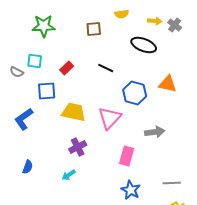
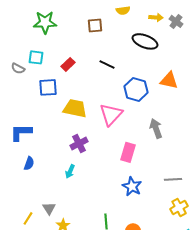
blue L-shape: (24, 119) -> (21, 132), moved, turned 35
gray arrow: (155, 132) -> (156, 128), turned -102
cyan arrow: (69, 175) -> (70, 171), turned -32

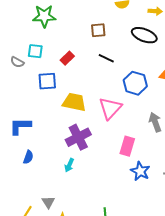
brown square: (95, 25) -> (98, 30), moved
purple cross: (79, 143) -> (78, 137), size x1.4
blue star: (132, 186) -> (140, 171), moved

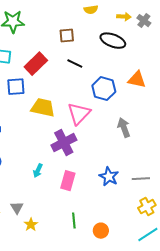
red rectangle: (67, 58) -> (36, 64), size x1.6
purple cross: (78, 137) -> (64, 143), moved
pink rectangle: (127, 146) -> (68, 181), moved

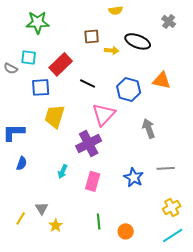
yellow arrow: (124, 17) -> (112, 50), moved
black line: (75, 64) -> (88, 83), moved
yellow trapezoid: (43, 108) -> (55, 116), moved, turned -85
gray line: (141, 179) -> (166, 168), moved

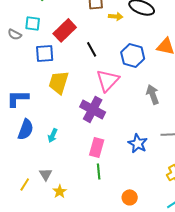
black line: (88, 83) -> (92, 49), turned 35
purple cross: (89, 143) -> (93, 109), turned -35
blue semicircle: (22, 163) -> (26, 129), size x1.5
cyan arrow: (63, 171) -> (53, 135), moved
green line: (99, 221) -> (99, 171), moved

